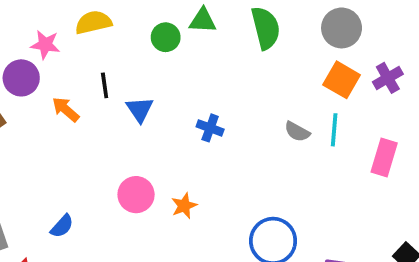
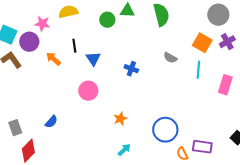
gray circle: (342, 28) -> (218, 15), moved
gray semicircle: (297, 132) -> (170, 58), moved
pink circle: (136, 195) -> (88, 91), moved
orange star: (184, 206) -> (120, 119), moved

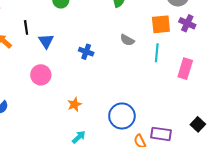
purple cross: (227, 42) -> (187, 23), turned -35
orange square: (202, 43) -> (161, 24), turned -36

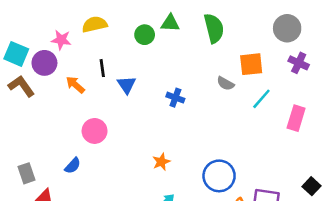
orange square: (161, 24) -> (251, 64), moved
cyan line: (157, 53) -> (261, 99), turned 36
pink circle: (41, 75) -> (95, 131), moved

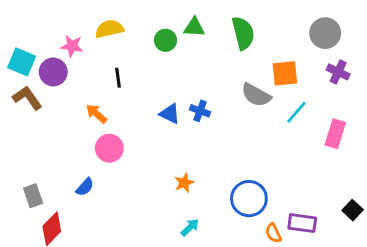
gray semicircle: (225, 83) -> (256, 95), size x1.5
orange arrow: (75, 85) -> (96, 114), moved
blue triangle: (127, 85) -> (170, 114), moved, turned -30

